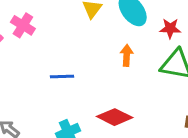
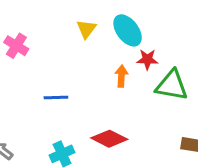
red star: (170, 28) -> (147, 59), moved

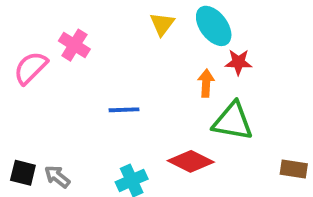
green triangle: (172, 85) -> (233, 121), moved

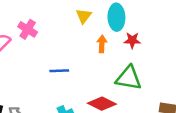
cyan ellipse: (214, 26) -> (116, 17), turned 35
orange arrow: (206, 83) -> (102, 44), moved

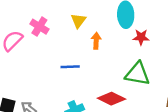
yellow triangle: (84, 16) -> (78, 21), moved
orange arrow: (102, 44) -> (96, 41), moved

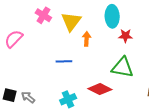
yellow triangle: (78, 21) -> (71, 21), size x1.5
pink cross: (39, 27) -> (43, 15), moved

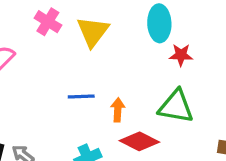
orange arrow: (87, 39) -> (118, 110), moved

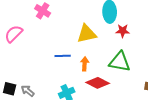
yellow triangle: (93, 32) -> (87, 34), moved, turned 40

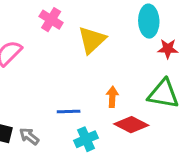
yellow triangle: (87, 34) -> (92, 40), moved, turned -30
blue line: (63, 56) -> (69, 111), moved

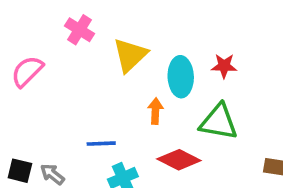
cyan ellipse: (149, 21) -> (181, 77), moved
orange arrow: (112, 97) -> (155, 111), moved

